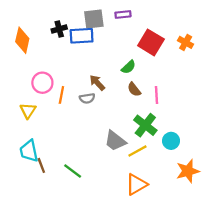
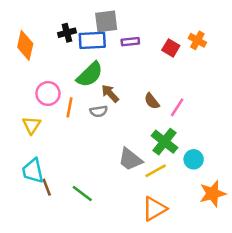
purple rectangle: (123, 14) -> (130, 42), moved
red square: (151, 42) -> (171, 48), size x0.6
orange cross: (186, 42) -> (197, 40), moved
green semicircle: (129, 67) -> (90, 75), moved, size x1.6
pink line: (156, 95) -> (177, 107), turned 36

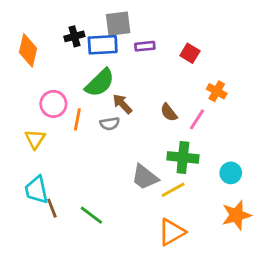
orange cross: (197, 40) -> (217, 91), moved
green cross: (164, 142) -> (183, 157), turned -32
cyan circle: (194, 159) -> (231, 173), moved

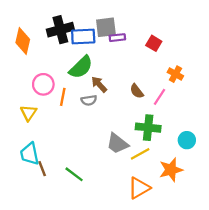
gray square: (118, 24) -> (106, 27), moved
black cross: (74, 36) -> (60, 30), size x1.6
orange star: (236, 215) -> (171, 170), moved

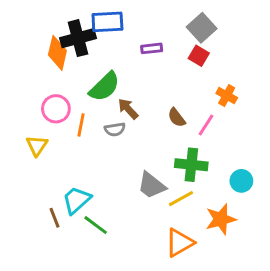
gray square: (106, 27) -> (202, 28), moved, turned -35
blue rectangle: (83, 36) -> (107, 22), moved
orange diamond: (23, 41) -> (57, 53), moved
cyan trapezoid: (30, 154) -> (77, 200), moved, turned 60

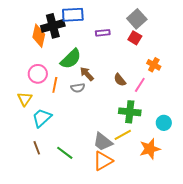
gray trapezoid: (152, 185) -> (103, 142), moved
cyan trapezoid: (77, 200) -> (42, 118), moved
orange triangle: (180, 243) -> (103, 161), moved

